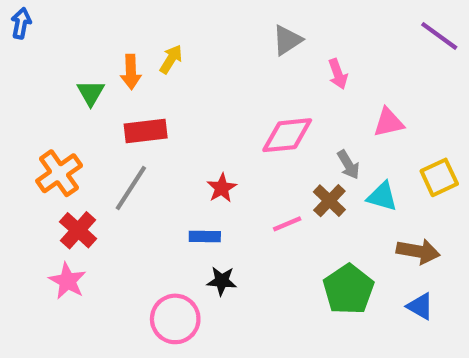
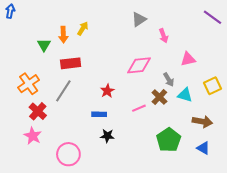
pink circle: (175, 319) -> (68, 154), moved

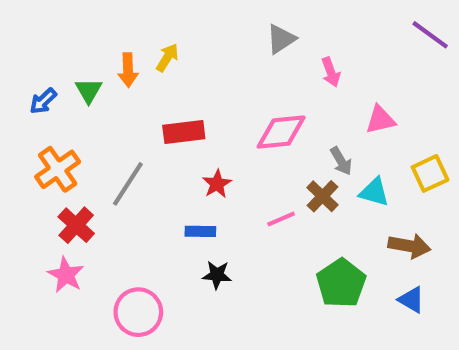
blue arrow: (10, 11) -> (43, 101), moved, turned -144
red rectangle: (71, 63) -> (184, 132), moved

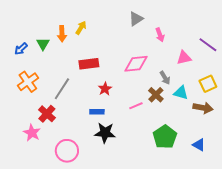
purple line: (430, 35) -> (208, 45), moved
red cross: (76, 225) -> (47, 114), moved
brown arrow: (409, 246) -> (203, 108), moved
black star: (217, 275) -> (105, 133), size x1.5

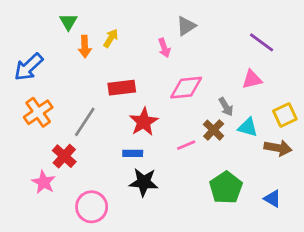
pink arrow: (160, 35) -> (164, 48), moved
green triangle: (43, 44) -> (68, 22), moved
purple line: (208, 45) -> (262, 42), moved
blue arrow: (21, 49) -> (29, 67), size x1.6
red star: (105, 89) -> (144, 122), size x1.5

